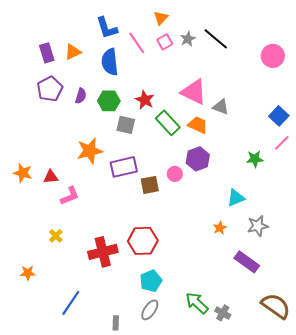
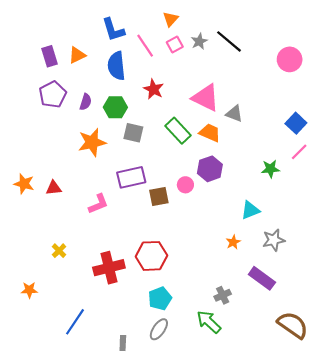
red star: (145, 100) -> (154, 89), moved
orange star: (90, 151) -> (92, 142), moved
pink L-shape: (70, 196) -> (98, 204), moved
gray cross: (223, 313) -> (223, 295), moved, turned 35

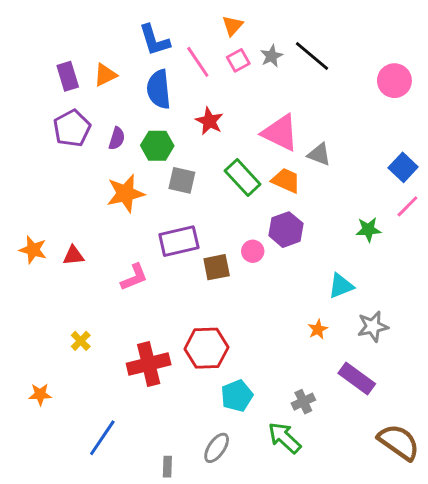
cyan pentagon: (160, 298) -> (237, 396), moved

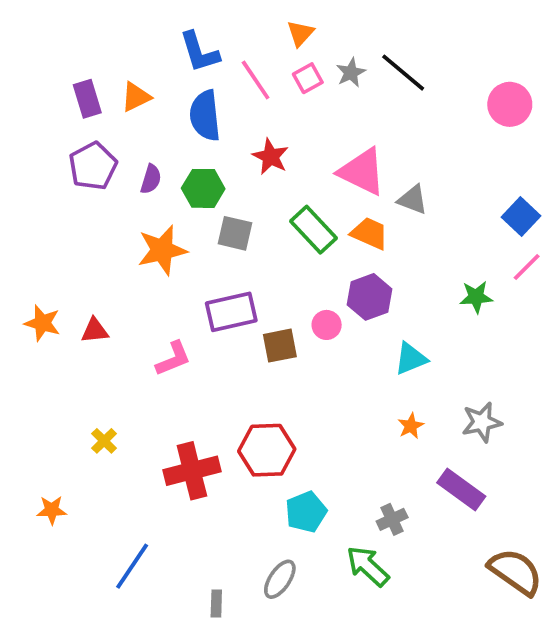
cyan triangle: (341, 286) -> (411, 359), moved

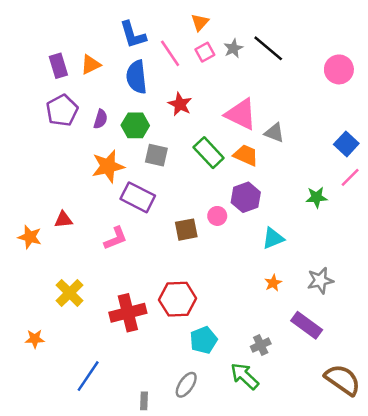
purple rectangle: (231, 312) -> (138, 197), moved, turned 40
orange star: (42, 323) -> (30, 237), moved
yellow cross: (104, 441) -> (70, 293), size x1.6

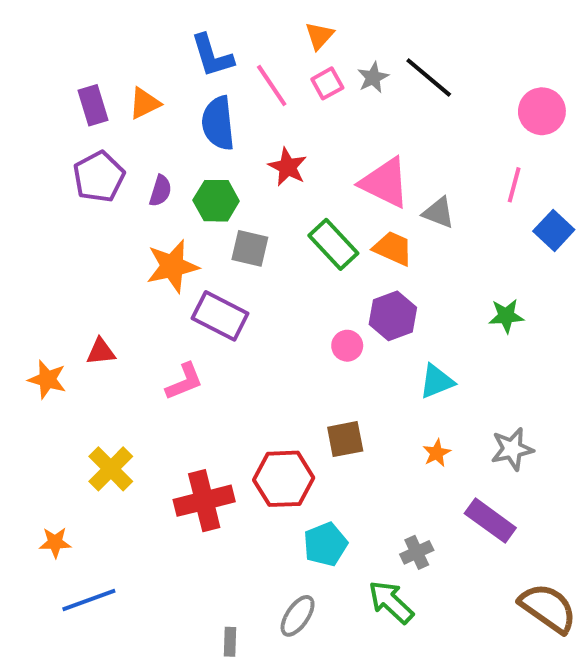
pink line: (350, 177) -> (514, 185), moved, turned -30
brown square: (186, 230) -> (345, 439), moved
blue line: (88, 376) -> (89, 600), moved, turned 36

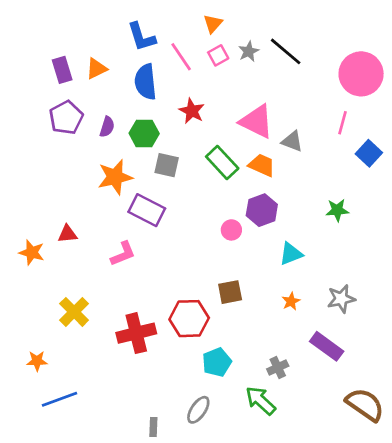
pink circle: (542, 111) -> (361, 74), size x1.4

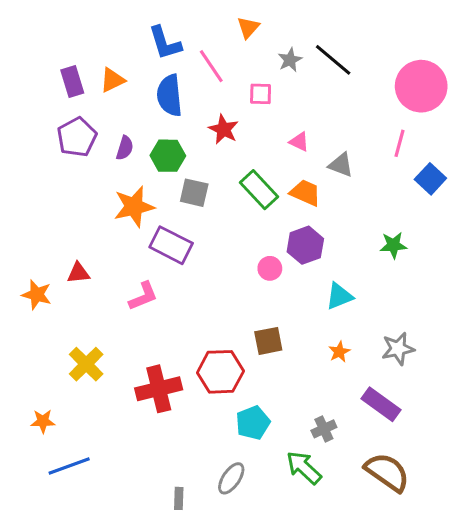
pink square: (218, 55) -> (261, 94), moved, turned 30
pink triangle: (257, 122) -> (299, 142), size x0.5
brown semicircle: (365, 405) -> (387, 472), moved

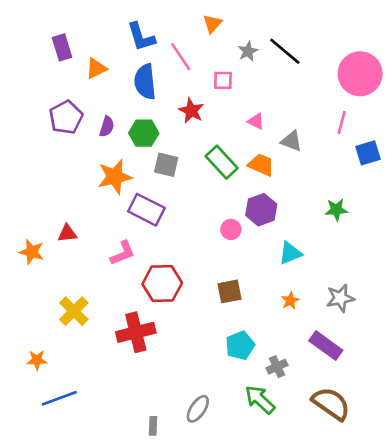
purple rectangle: (72, 82) -> (62, 47), moved
blue square: (430, 179) -> (368, 153), turned 30
red hexagon: (220, 372) -> (162, 284), moved
cyan pentagon: (253, 423) -> (240, 346), moved

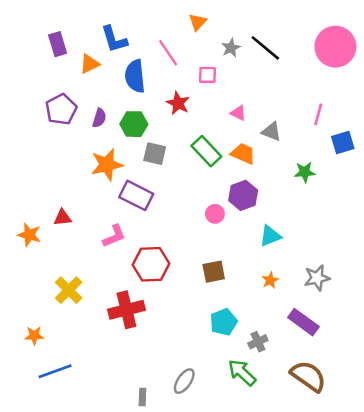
blue L-shape: (141, 37) -> (114, 39), moved
pink circle: (360, 74) -> (335, 47), moved
green star: (336, 210) -> (305, 172), moved

